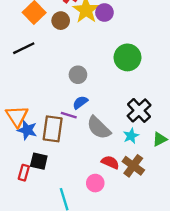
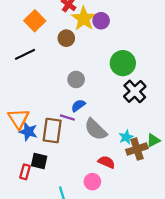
brown circle: (61, 21) -> (66, 38), moved
black cross: (139, 110) -> (135, 91), moved
brown cross: (133, 166) -> (137, 149), moved, turned 36

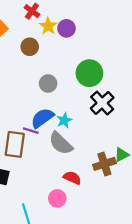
yellow star: (84, 19) -> (48, 26), size x0.7
gray circle: (76, 79) -> (48, 84), moved
blue semicircle: (78, 106) -> (42, 118), size x1.5
cyan star: (126, 137) -> (64, 120), moved

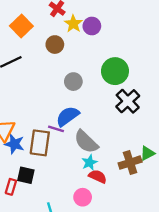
cyan star: (64, 120) -> (90, 163), moved

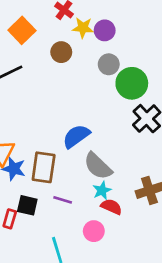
yellow star: (73, 24) -> (83, 28), turned -30
gray circle: (73, 82) -> (109, 64), moved
purple line: (56, 129) -> (63, 200), moved

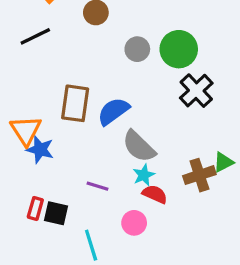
gray circle: (109, 64) -> (137, 49), moved
brown rectangle: (44, 167) -> (75, 103), moved
black square: (27, 205) -> (56, 213), moved

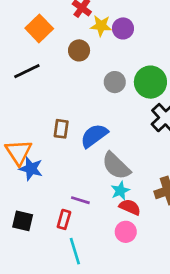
brown rectangle: (75, 103) -> (61, 129), size x0.6
red rectangle: (35, 208) -> (64, 219), moved
black square: (56, 213) -> (23, 221), moved
pink circle: (134, 223) -> (126, 232), moved

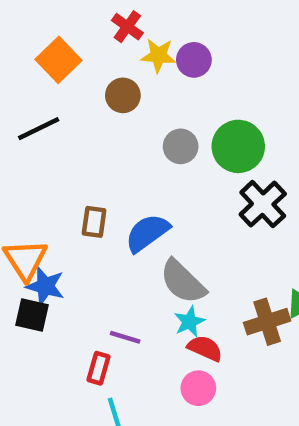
black square: (23, 221) -> (32, 315), moved

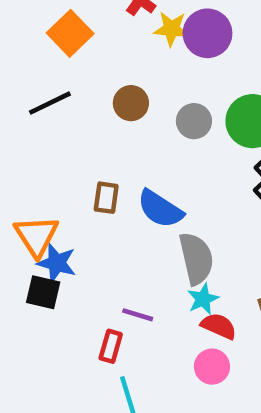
purple circle: (194, 60) -> (207, 33), size x1.4
brown circle: (123, 95) -> (131, 103), moved
blue semicircle: (147, 233) -> (160, 209), turned -111
gray semicircle: (183, 282) -> (196, 258), turned -147

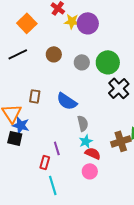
brown rectangle: (106, 198) -> (35, 96), moved
gray semicircle: (196, 258) -> (83, 123), size x0.7
purple line: (138, 315) -> (57, 148), turned 56

